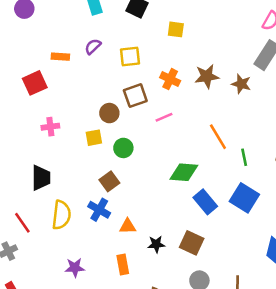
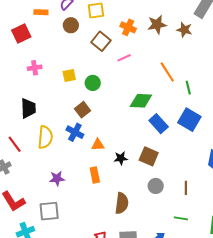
brown square: (135, 96) -> (101, 41), turned -30
brown circle: (109, 113) -> (71, 25), moved

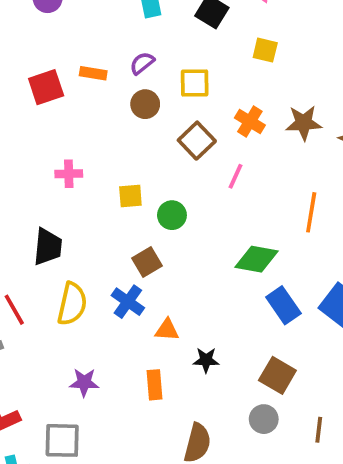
red square: (21, 34) -> (46, 87), moved
pink line: (124, 58) -> (235, 176), turned -48
orange line: (167, 72) -> (311, 212), turned 35
brown square: (149, 156) -> (277, 375), moved

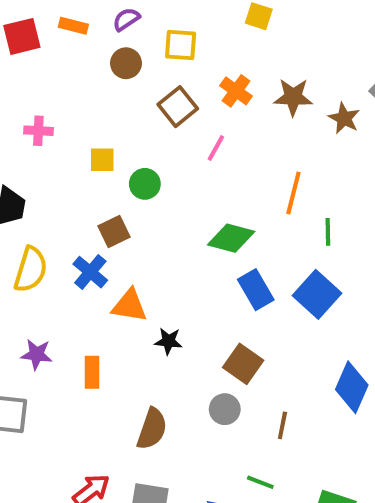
orange triangle: (167, 330) -> (129, 306), size x1.4
orange rectangle: (154, 385) -> (92, 372), moved

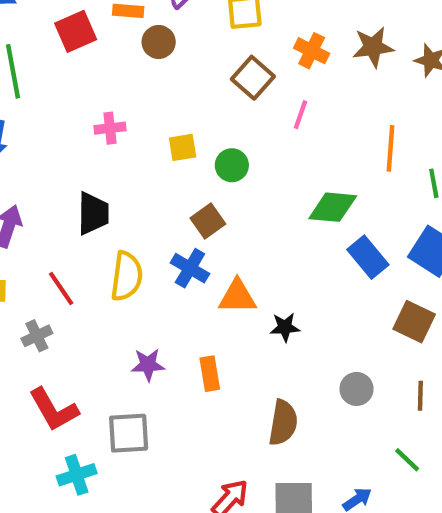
brown circle: (126, 63) -> (159, 42), moved
brown square: (243, 364) -> (414, 322), moved
green line: (260, 482) -> (407, 460), turned 32

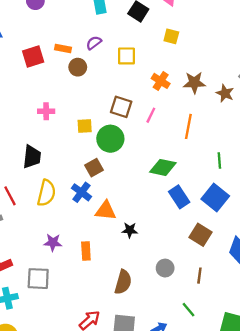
brown square: (253, 78) -> (121, 107), moved, turned -30
orange line: (391, 148) -> (188, 126), moved
green circle: (232, 165) -> (110, 139), size x1.5

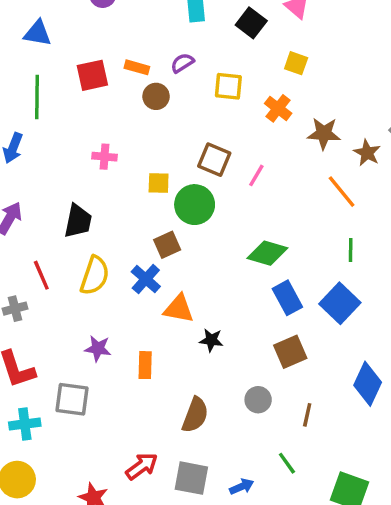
orange cross: (161, 81) -> (278, 108), moved
orange line: (188, 126) -> (342, 192), moved, turned -55
brown square: (200, 235) -> (290, 352), moved, turned 30

